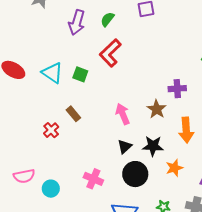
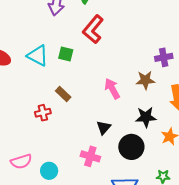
brown star: (157, 109) -> (145, 80), turned -30
red cross: (51, 130) -> (43, 113), turned 35
black triangle: (125, 146) -> (104, 128), moved

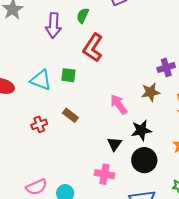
red cross: (43, 113) -> (39, 124), moved
black star: (146, 117) -> (141, 130), moved

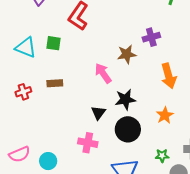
brown star: (151, 92) -> (127, 54), moved
brown rectangle: (70, 115) -> (55, 83), turned -42

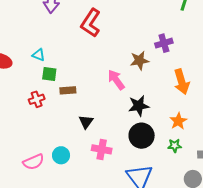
green square: (53, 43) -> (49, 74), moved
cyan triangle: (26, 47) -> (38, 55), size x0.6
black triangle: (98, 113) -> (86, 122), moved
green star: (162, 156) -> (175, 146), moved
cyan circle: (48, 161) -> (61, 155), moved

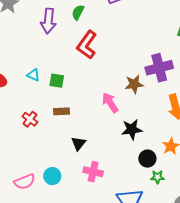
purple cross: (164, 43) -> (159, 68), size x1.5
green square: (49, 74) -> (57, 81), moved
red cross: (37, 99) -> (30, 119), turned -35
black circle: (142, 136) -> (147, 159), moved, size x0.7
green star: (175, 146) -> (158, 177), moved

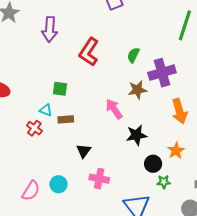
green semicircle: (78, 12) -> (133, 55), moved
cyan triangle: (33, 75) -> (46, 110), moved
pink semicircle: (25, 182) -> (31, 191), turned -35

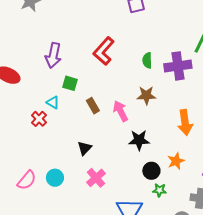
purple arrow: (50, 29) -> (53, 55), moved
green semicircle: (133, 55) -> (147, 60), turned -35
purple cross: (162, 73) -> (178, 66), moved
brown rectangle: (66, 119) -> (93, 106), moved, turned 56
pink cross: (99, 179) -> (96, 178), turned 30

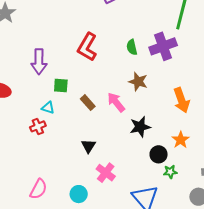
brown star: (146, 95) -> (138, 82), turned 30
red cross: (39, 119) -> (38, 126), turned 35
cyan circle: (55, 178) -> (79, 194), moved

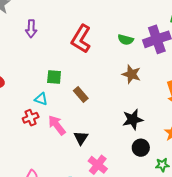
green semicircle: (132, 47) -> (126, 40), turned -63
purple arrow: (39, 62) -> (31, 29), moved, size x0.7
pink arrow: (116, 102) -> (57, 125), moved
black circle: (159, 154) -> (141, 148), moved

